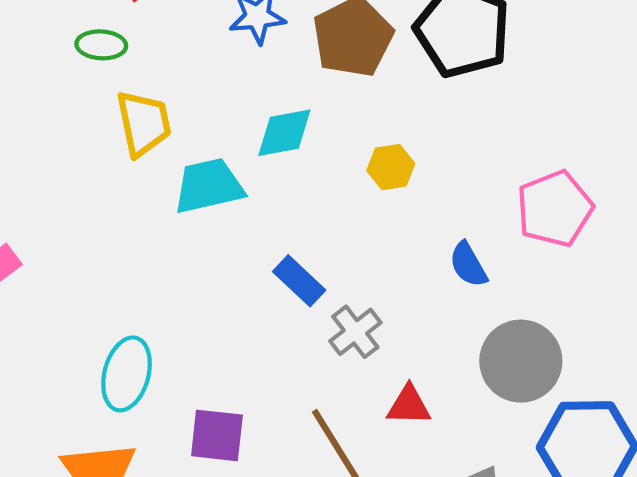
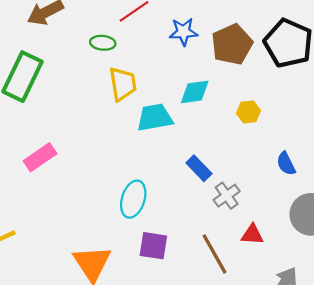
cyan ellipse: (127, 374) -> (133, 199), moved

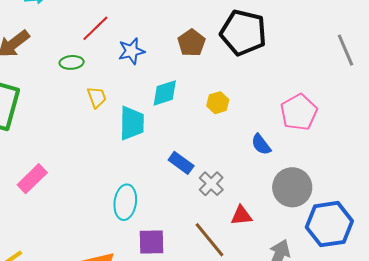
blue star: (183, 32) -> (131, 51), moved
brown pentagon: (232, 44) -> (191, 43), size x0.7
yellow trapezoid: (123, 84) -> (97, 97), size x0.7
cyan trapezoid: (155, 118) -> (132, 123), turned 111

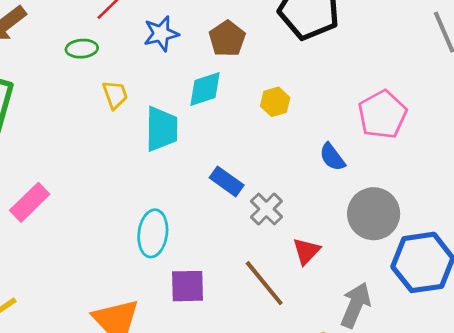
brown pentagon: (191, 43) -> (227, 39), moved
red triangle: (241, 216) -> (306, 251), turned -40

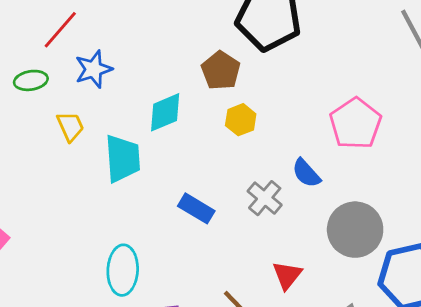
blue star: (161, 34) -> (93, 69), moved
brown pentagon: (227, 39) -> (221, 71), moved
gray cross: (266, 209) -> (265, 198), moved

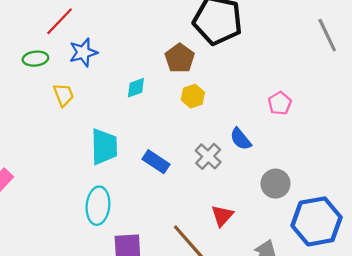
cyan diamond: (165, 112) -> (136, 88), size x0.7
pink pentagon: (356, 124) -> (280, 103), size x0.6
cyan trapezoid: (123, 158) -> (104, 147), moved
gray circle: (355, 230) -> (275, 184), size x0.7

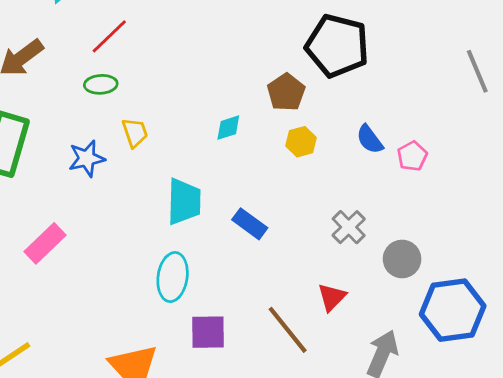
red line: (60, 21) -> (109, 36), moved
blue star: (83, 52) -> (87, 158), moved
blue semicircle: (241, 139) -> (370, 139), moved
gray cross: (208, 156) -> (349, 227), moved

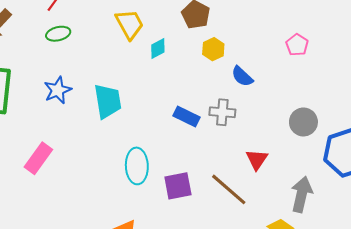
yellow trapezoid: (135, 133) -> (130, 24), moved, size x1.4
blue semicircle: (370, 139) -> (242, 76), moved
cyan trapezoid: (184, 202) -> (108, 101), moved
gray cross: (349, 227) -> (222, 112), moved, turned -30
purple square: (208, 332) -> (178, 186), moved

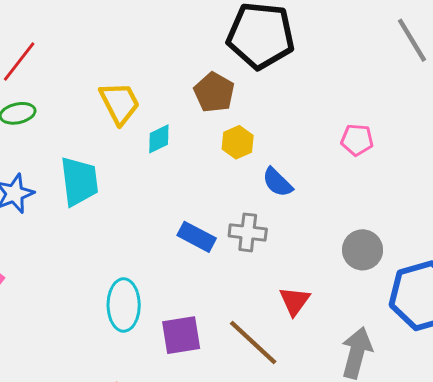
pink pentagon: (297, 45) -> (357, 140), turned -30
cyan trapezoid: (108, 101) -> (79, 181), moved

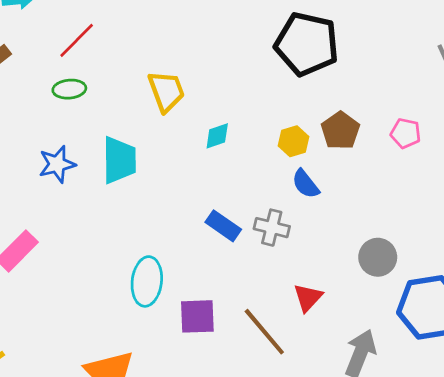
brown pentagon: (214, 92) -> (340, 131), moved
cyan diamond: (159, 139) -> (217, 136), moved
pink pentagon: (357, 140) -> (406, 133), moved
yellow hexagon: (238, 142) -> (294, 141), moved

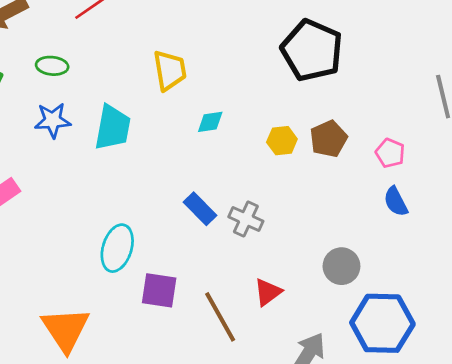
green ellipse: (69, 89) -> (52, 66), moved
blue semicircle: (306, 184) -> (396, 202), moved

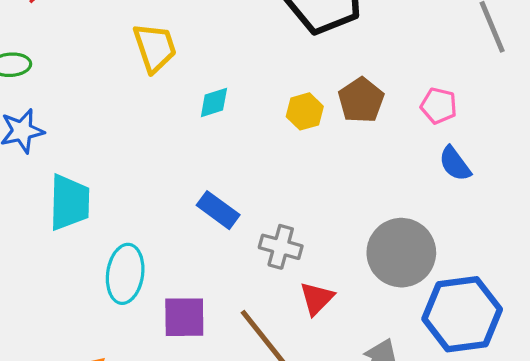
cyan trapezoid: (113, 128) -> (69, 202), moved
gray cross: (246, 219) -> (281, 247), moved
gray circle: (341, 266) -> (401, 253), size x1.5

